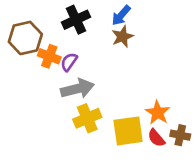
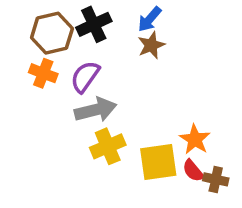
brown hexagon: (25, 38) -> (52, 33), moved
orange cross: (49, 56) -> (43, 73), moved
purple semicircle: (69, 62) -> (85, 77), size x1.4
brown cross: (180, 135) -> (216, 179), moved

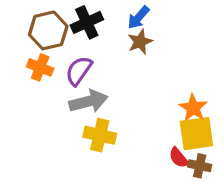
orange star: (195, 139) -> (193, 108), moved
yellow cross: (108, 146) -> (100, 135), turned 36
yellow square: (158, 162) -> (196, 134), moved

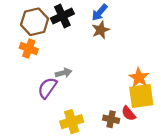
purple semicircle: (79, 71) -> (47, 88), moved
gray arrow: (88, 101) -> (64, 73), size x0.6
yellow cross: (100, 135) -> (72, 122), moved, turned -30
brown cross: (200, 166) -> (111, 119), moved

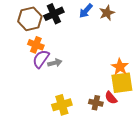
brown star: (101, 30) -> (107, 13), moved
orange cross: (29, 48) -> (36, 45), moved
purple semicircle: (47, 88) -> (41, 59), moved

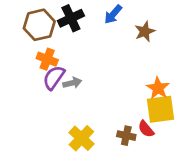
brown star: (107, 13) -> (145, 31), moved
yellow cross: (62, 105) -> (81, 138), turned -30

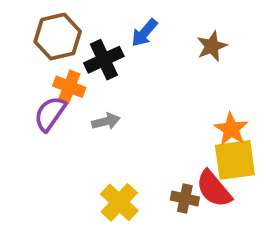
blue arrow: (113, 14) -> (144, 33), moved
black cross: (71, 18) -> (104, 60), moved
purple semicircle: (54, 78) -> (50, 114), moved
red semicircle: (146, 129) -> (214, 189), size x1.5

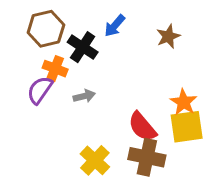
black cross: (104, 60) -> (83, 47), turned -32
red semicircle: (214, 189) -> (142, 127), moved
brown cross: (185, 198) -> (147, 157), size x1.6

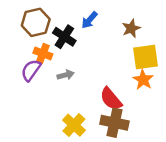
yellow square: (187, 127) -> (146, 57), moved

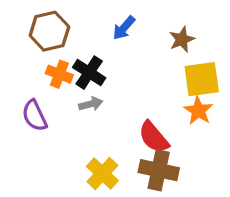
black cross: (64, 37) -> (89, 73), moved
purple semicircle: (31, 70) -> (35, 116), moved, turned -60

